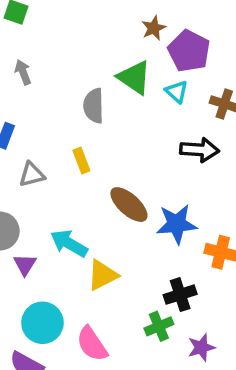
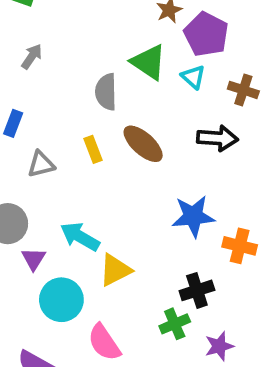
gray arrow: (23, 72) -> (32, 57), turned 55
brown ellipse: (129, 205) -> (143, 144), moved
cyan circle: (42, 323) -> (61, 300), moved

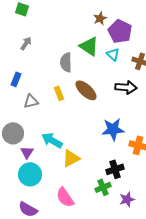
cyan circle: (61, 300) -> (30, 174), moved

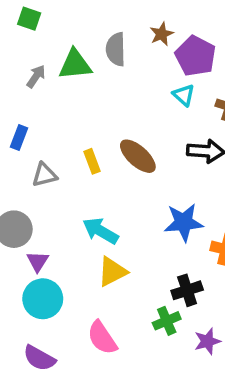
green triangle: (89, 46) -> (75, 65), moved, turned -40
gray semicircle: (66, 62) -> (116, 49), moved
cyan arrow: (52, 140) -> (100, 231), moved

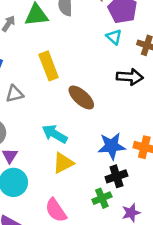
brown ellipse: (138, 156) -> (81, 98), moved
yellow rectangle: (92, 161) -> (49, 66), moved, size x1.6
blue star: (184, 222) -> (112, 146), moved

